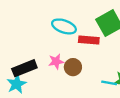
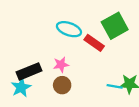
red rectangle: (89, 40) -> (94, 43), turned 30
brown circle: (73, 67) -> (62, 85), moved

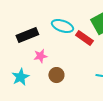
pink star: (61, 65) -> (40, 56), moved
black rectangle: (29, 71) -> (27, 35), moved

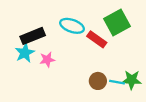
brown circle: (56, 75) -> (98, 81), moved
cyan star: (20, 77) -> (25, 53), moved

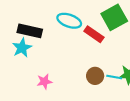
black rectangle: (33, 36) -> (30, 31), turned 35
pink star: (47, 60) -> (44, 81), moved

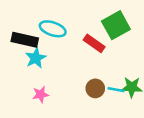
cyan ellipse: (69, 21) -> (53, 29), moved
cyan star: (22, 48) -> (36, 58), moved

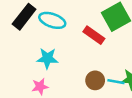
black rectangle: (25, 40) -> (24, 17), moved, turned -65
cyan star: (36, 58) -> (47, 58), moved, turned 30

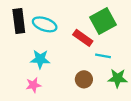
black rectangle: (24, 17) -> (19, 21), turned -45
cyan line: (116, 82) -> (103, 56), moved

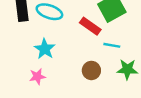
cyan star: (40, 59) -> (45, 49), turned 30

